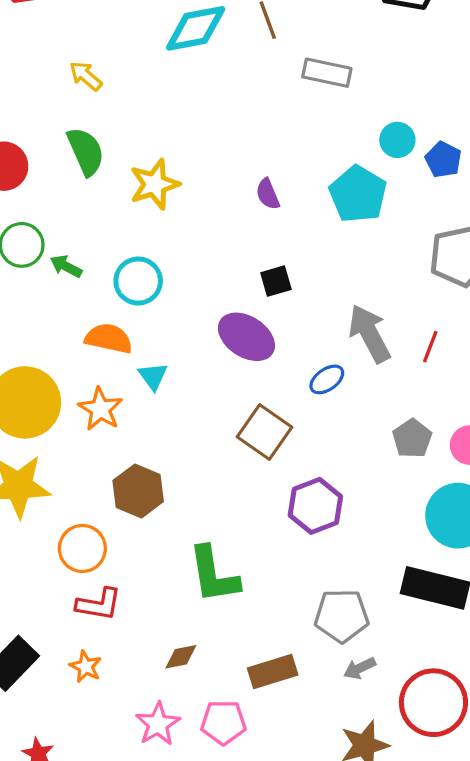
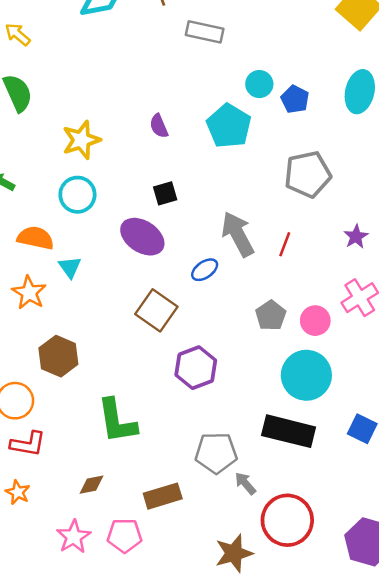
yellow star: (155, 184) -> (81, 140), moved
cyan circle: (138, 281) -> (77, 195), moved
gray arrow: (360, 668) -> (245, 483), moved, turned 75

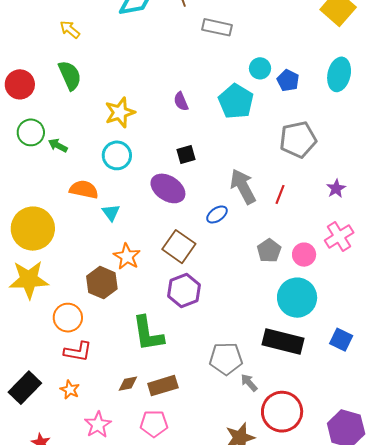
orange star: (29, 293) -> (127, 257), moved
purple hexagon: (196, 368) -> (184, 291), moved
brown rectangle: (163, 496) -> (163, 386), moved
pink star: (74, 537) -> (98, 425), moved

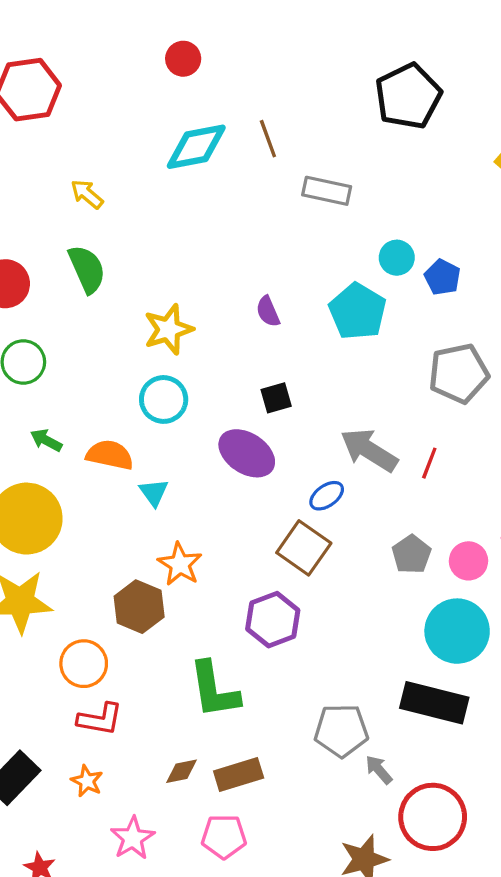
green arrow: (58, 145) -> (46, 440), moved
gray arrow: (243, 186) -> (369, 450), turned -30
brown square: (179, 247) -> (304, 548), moved

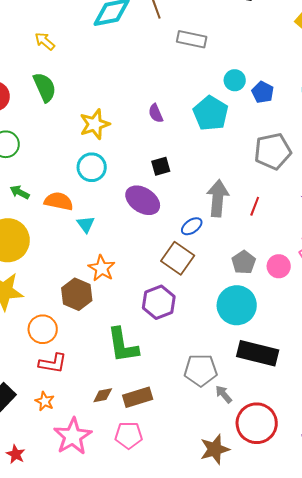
gray arrow: (369, 450) -> (218, 198), turned 63
cyan circle: (457, 631) -> (237, 305), moved
pink star: (133, 838) -> (73, 436), size x1.4

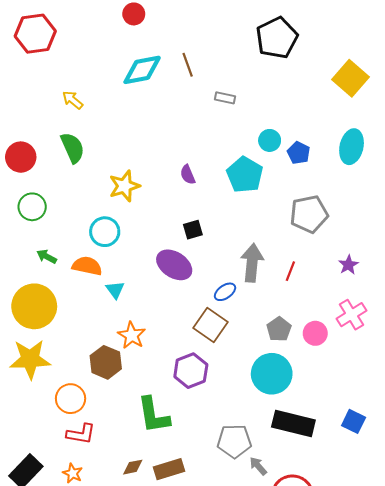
gray rectangle: (192, 39) -> (225, 98), size x0.7
cyan circle: (92, 167) -> (105, 232), moved

